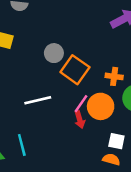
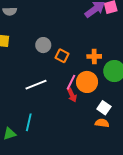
orange square: (75, 70) -> (62, 56), size x0.6
white square: (116, 141) -> (104, 108), turned 32
cyan line: (22, 145) -> (29, 122), turned 36

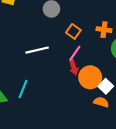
orange square: (62, 56) -> (73, 31), moved
orange circle: (87, 82) -> (90, 77), moved

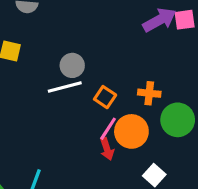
white line: (37, 50) -> (65, 87), moved
orange circle: (90, 77) -> (131, 131), moved

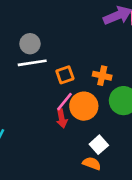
gray circle: (72, 65) -> (30, 44), moved
orange square: (105, 97) -> (65, 75), turned 30

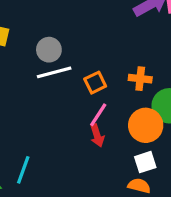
orange circle: (84, 106) -> (146, 125), moved
white square: (99, 145) -> (145, 162), turned 30

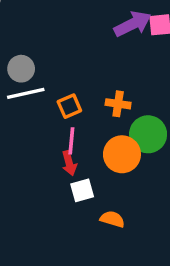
pink line: (98, 115) -> (71, 141), turned -30
white square: (145, 162) -> (82, 190), moved

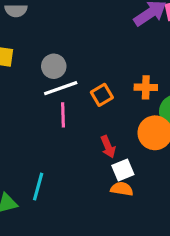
pink line: (71, 141) -> (63, 115), moved
orange semicircle: (112, 219) -> (122, 189), moved

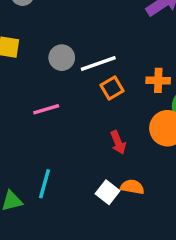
white line: (61, 88) -> (98, 63), moved
pink line: (63, 115) -> (46, 109), moved, turned 75
white square: (123, 170) -> (108, 192), moved, turned -30

